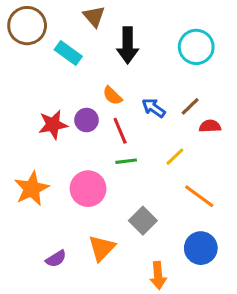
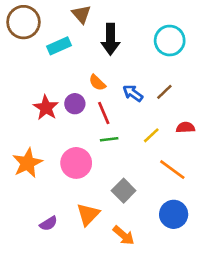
cyan rectangle: (68, 53) -> (59, 46), turned -60
red star: (53, 125) -> (46, 108), turned -30
red semicircle: (210, 126) -> (185, 127), moved
orange arrow: (158, 275) -> (124, 235), moved, turned -45

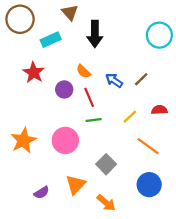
cyan circle: (170, 41) -> (159, 35), moved
red star: (46, 108) -> (34, 72), moved

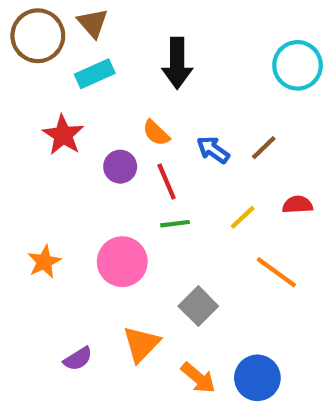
brown triangle: (70, 12) -> (93, 23), moved
orange star: (23, 140) -> (44, 262), size x0.7
blue circle: (149, 185) -> (257, 378), moved

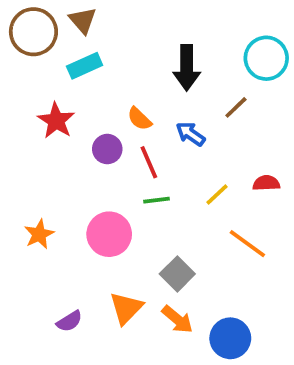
black arrow: (177, 63) -> (187, 68), moved
brown line: (264, 148) -> (236, 107), moved
orange arrow: (198, 378) -> (177, 319), moved

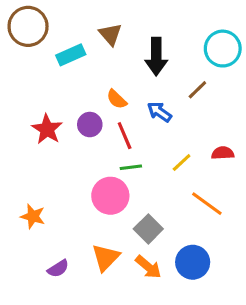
brown triangle: (83, 20) -> (110, 34), moved
red star: (56, 121) -> (47, 129), moved
orange star: (39, 234) -> (33, 216), moved, turned -30
pink circle: (109, 234) -> (110, 196), moved
blue circle: (230, 338) -> (193, 262), moved

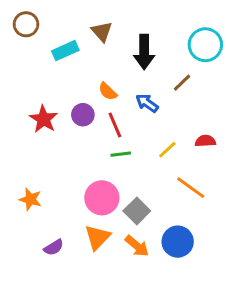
brown circle: (28, 26) -> (26, 24), size x0.7
pink circle: (110, 196) -> (102, 198), moved

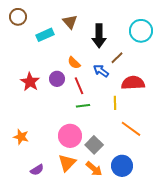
brown line: (182, 83) -> (117, 58), moved
red semicircle: (205, 141) -> (133, 83), moved, size x1.6
yellow line: (167, 150) -> (115, 103), turned -48

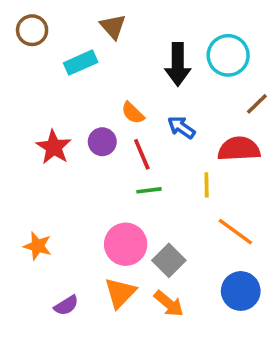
brown triangle: (70, 22) -> (113, 27), moved
cyan circle: (141, 31) -> (228, 55), moved
brown line: (117, 58) -> (257, 104), moved
blue circle: (122, 166) -> (241, 291), moved

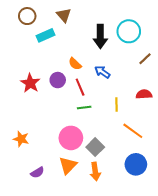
brown circle: (32, 30) -> (27, 16), moved
red semicircle: (239, 149) -> (144, 94), moved, size x0.7
orange arrow: (169, 304) -> (95, 171), turned 42

